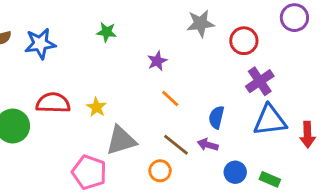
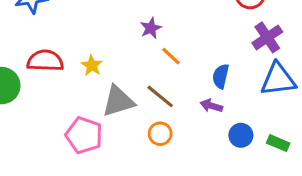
purple star: (157, 61) -> (151, 28), moved
brown line: (176, 145) -> (160, 96), moved

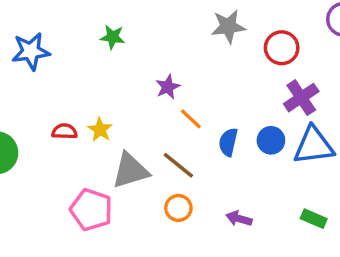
red semicircle: (45, 61) -> (65, 131), moved, size x0.6
blue semicircle: (221, 76) -> (228, 142), moved
purple arrow: (211, 106) -> (239, 219), moved
blue circle: (241, 135) -> (271, 140), moved

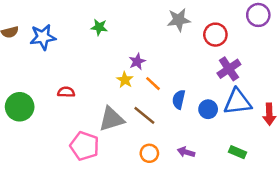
yellow star: (100, 130) -> (125, 80), moved
blue circle: (271, 140) -> (208, 109), moved
orange circle: (178, 208) -> (149, 153), moved

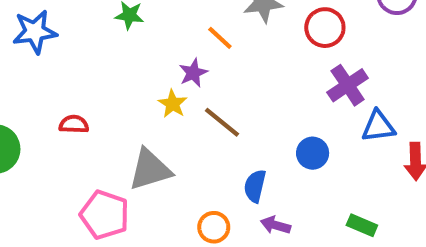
orange line: (153, 84) -> (220, 38), moved
blue semicircle: (179, 99) -> (255, 186), moved
blue triangle: (237, 102) -> (378, 126), moved, size x0.7
brown line: (144, 115) -> (222, 122), moved

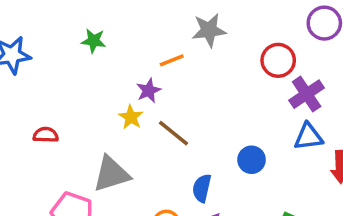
red circle: (325, 28) -> (278, 60), moved
orange line: (220, 38) -> (172, 60), turned -65
purple cross: (348, 85) -> (307, 94), moved

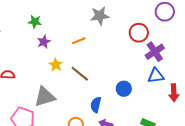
orange line: (172, 60) -> (79, 41), moved
purple star: (149, 91) -> (44, 42), moved

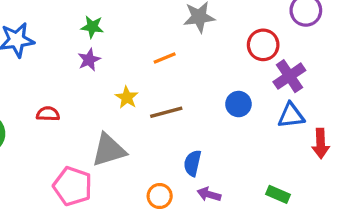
purple star: (44, 42) -> (89, 60), moved
brown line: (80, 74) -> (166, 112), turned -54
blue circle: (124, 89) -> (238, 104), moved

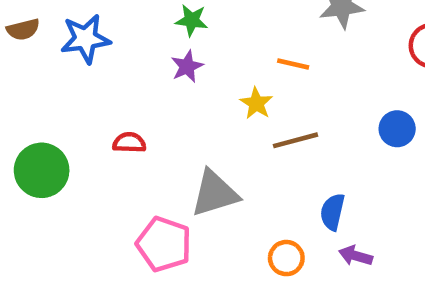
orange line: (165, 58) -> (293, 64), turned 35
yellow star: (127, 97) -> (256, 103), moved

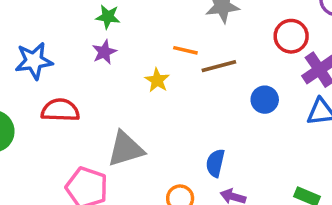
blue star: (85, 39) -> (34, 61), moved
brown line: (296, 140) -> (219, 66), moved
red semicircle: (129, 143) -> (60, 110), size x1.5

